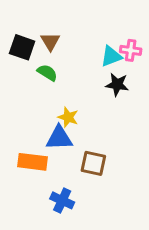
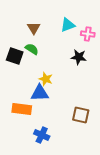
black square: (22, 47) -> (15, 56), moved
cyan triangle: (111, 56) -> (68, 25), moved
brown square: (93, 163) -> (81, 115), moved

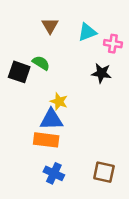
brown triangle: (34, 28) -> (50, 26), moved
orange rectangle: (22, 109) -> (46, 140), moved
brown square: (81, 115) -> (104, 172), moved

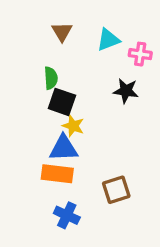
green semicircle: (41, 63) -> (51, 78), turned 54
black square: (19, 72) -> (62, 102), moved
brown square: (104, 172) -> (116, 190), moved, turned -30

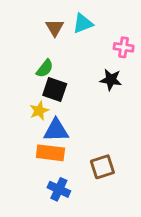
cyan triangle: (108, 40) -> (83, 23), moved
green semicircle: (51, 78) -> (45, 68), turned 42
yellow star: (73, 126) -> (39, 111), moved, turned 30

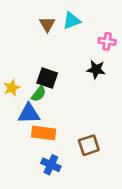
green semicircle: (45, 68) -> (39, 94), moved
yellow star: (39, 111) -> (12, 88), moved
blue triangle: (56, 130) -> (29, 113), moved

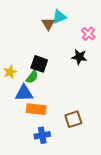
brown triangle: (47, 24) -> (48, 24), moved
pink cross: (107, 41) -> (88, 34), turned 32
blue cross: (51, 165) -> (42, 135), turned -35

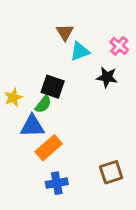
cyan triangle: (59, 17) -> (80, 51), moved
orange rectangle: (36, 109) -> (49, 148), turned -48
brown square: (73, 119) -> (111, 172), moved

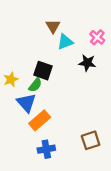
blue triangle: (32, 126) -> (26, 103), turned 50

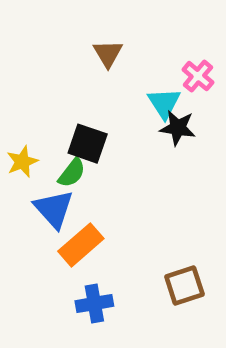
cyan triangle: (65, 42) -> (164, 103), moved, turned -42

